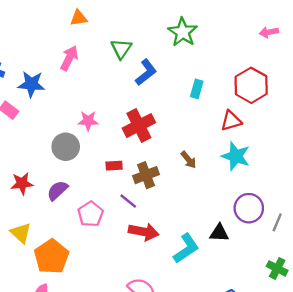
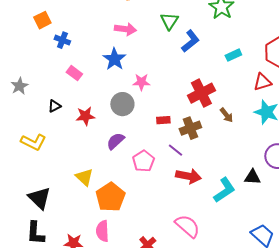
pink arrow: (69, 58) -> (125, 29), turned 70
blue star: (31, 84) -> (114, 59), moved, turned 30
cyan rectangle: (197, 89) -> (233, 55), turned 49
red cross: (139, 125) -> (201, 93), moved
red star: (22, 183) -> (85, 116), moved

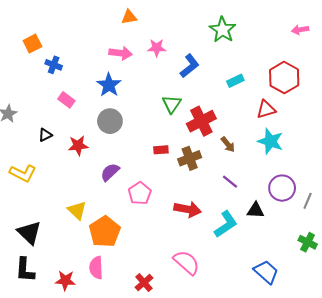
green triangle: (169, 21) -> (172, 104), moved
pink star: (141, 82) -> (157, 48), moved
gray circle: (122, 104) -> (110, 121), moved
purple line: (175, 150) -> (230, 182), moved

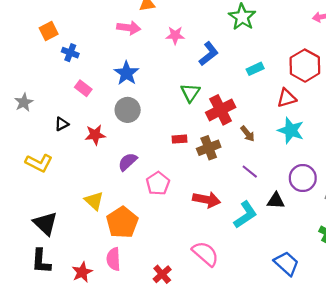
pink arrow: (121, 53) -> (129, 28), moved
red star: (65, 280) -> (82, 272), turned -30

